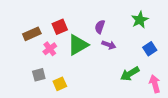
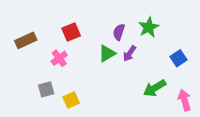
green star: (140, 20) -> (149, 27), moved
brown rectangle: (32, 34) -> (26, 40), moved
green triangle: (78, 45) -> (107, 53), moved, size x0.7
purple arrow: (109, 45) -> (130, 53), turned 104

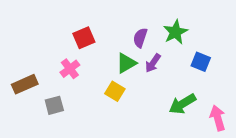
brown rectangle: (26, 40) -> (25, 84), moved
blue square: (178, 58) -> (201, 62), moved, turned -35
yellow square: (71, 100) -> (115, 91), moved, turned -35

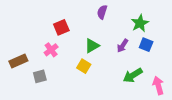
green star: (175, 32) -> (140, 23), moved
purple semicircle: (140, 38) -> (102, 12), moved
purple arrow: (153, 63) -> (123, 46), moved

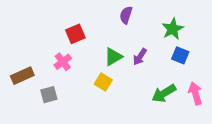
purple arrow: (123, 46) -> (140, 57), moved
pink arrow: (158, 86) -> (195, 93), moved

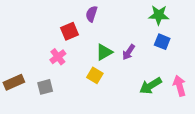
purple semicircle: (126, 15) -> (91, 14), moved
green star: (173, 29) -> (159, 15), moved, turned 30
blue square: (180, 55) -> (162, 42), moved
brown rectangle: (22, 76) -> (14, 82), moved

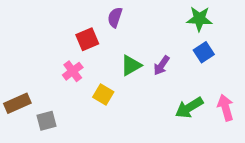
blue square: (162, 42) -> (204, 52), turned 35
yellow square: (95, 75) -> (103, 95), moved
gray square: (45, 87) -> (46, 121), moved

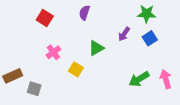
red square: (87, 39) -> (45, 18), moved, turned -35
purple arrow: (162, 65) -> (124, 34), moved
gray square: (46, 121) -> (34, 89), turned 32

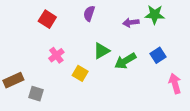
purple arrow: (124, 34) -> (131, 23), moved, turned 48
blue square: (150, 38) -> (158, 55), moved
green arrow: (139, 79) -> (125, 61), moved

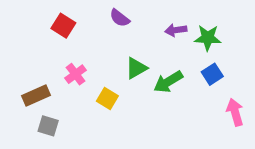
purple semicircle: (89, 13) -> (120, 18), turned -70
green star: (155, 15) -> (208, 38), moved
brown rectangle: (13, 80) -> (36, 95), moved

